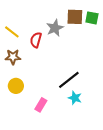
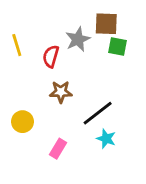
green square: (92, 18) -> (118, 46), moved
yellow line: (12, 32) -> (17, 45), turned 35
brown star: (13, 57) -> (61, 92), moved

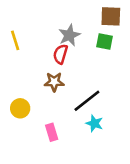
brown square: (106, 24) -> (111, 16), moved
red semicircle: (51, 56) -> (60, 54), moved
pink rectangle: (58, 149) -> (52, 132), turned -48

